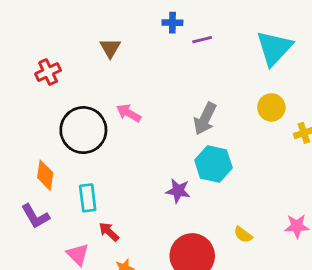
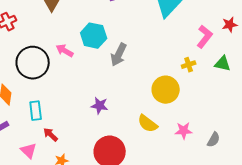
yellow circle: (271, 107) -> (166, 90), moved, size x1.4
cyan hexagon: (213, 164) -> (94, 36), moved
yellow semicircle: (243, 235) -> (148, 124), moved, size x1.5

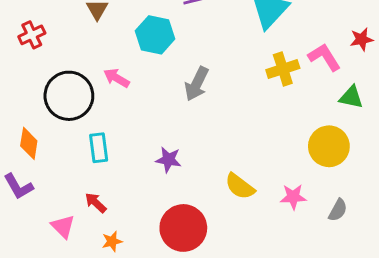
cyan hexagon: (94, 36) -> (155, 35), moved
pink L-shape: (205, 37) -> (324, 57), turned -70
yellow cross: (189, 65) -> (283, 69), moved, size x1.5
yellow circle: (166, 90) -> (329, 146), moved
cyan rectangle: (36, 111) -> (99, 148), moved

